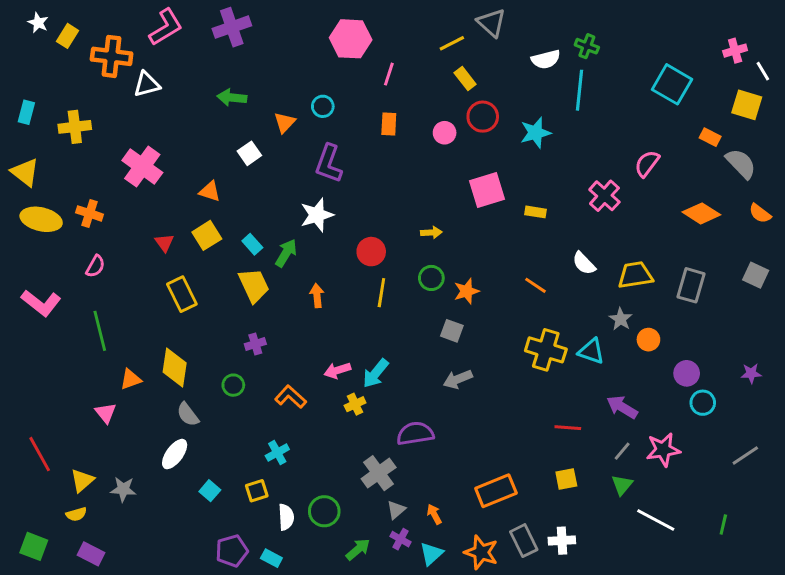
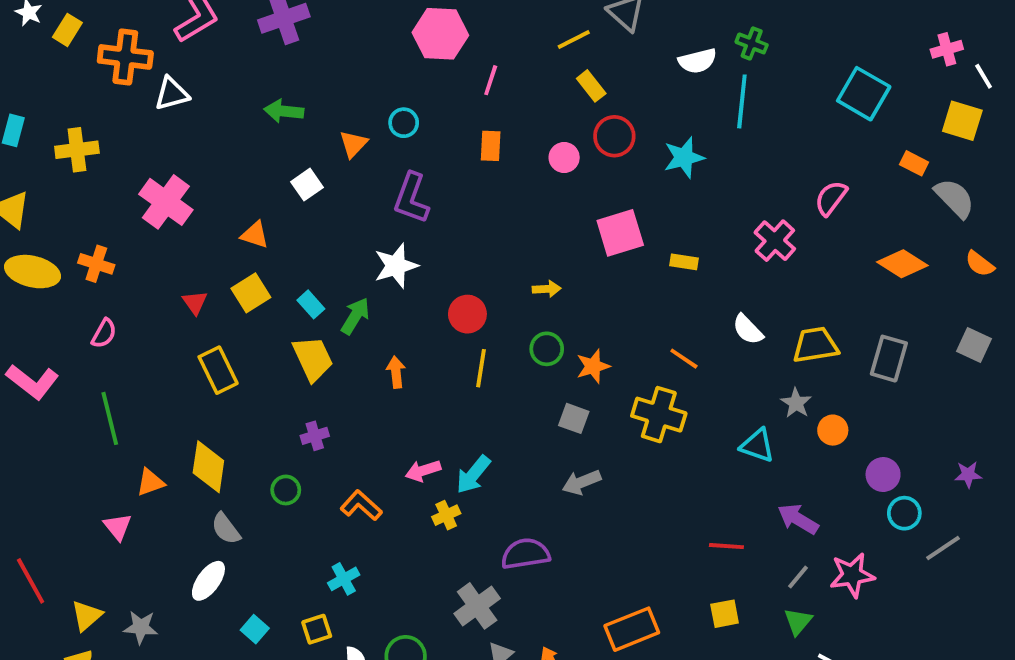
yellow cross: (546, 350) -> (659, 415), moved
gray line: (745, 455) -> (943, 548), moved

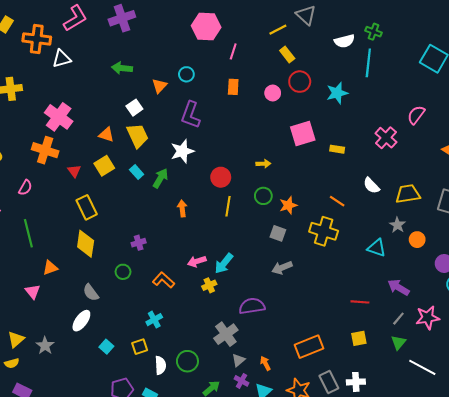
orange cross: (96, 264) -> (45, 150), moved, size x1.4
yellow trapezoid: (313, 359) -> (138, 136), moved
yellow diamond: (208, 467) -> (86, 244), moved
gray star: (141, 627) -> (45, 346), turned 30

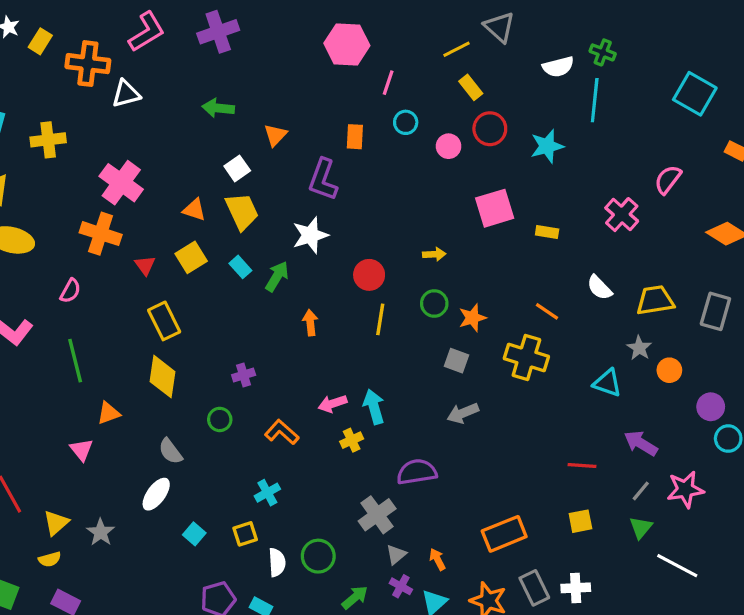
cyan circle: (186, 74) -> (406, 122), moved
orange rectangle: (233, 87) -> (355, 137), moved
cyan arrow: (224, 263) -> (374, 407), turned 125

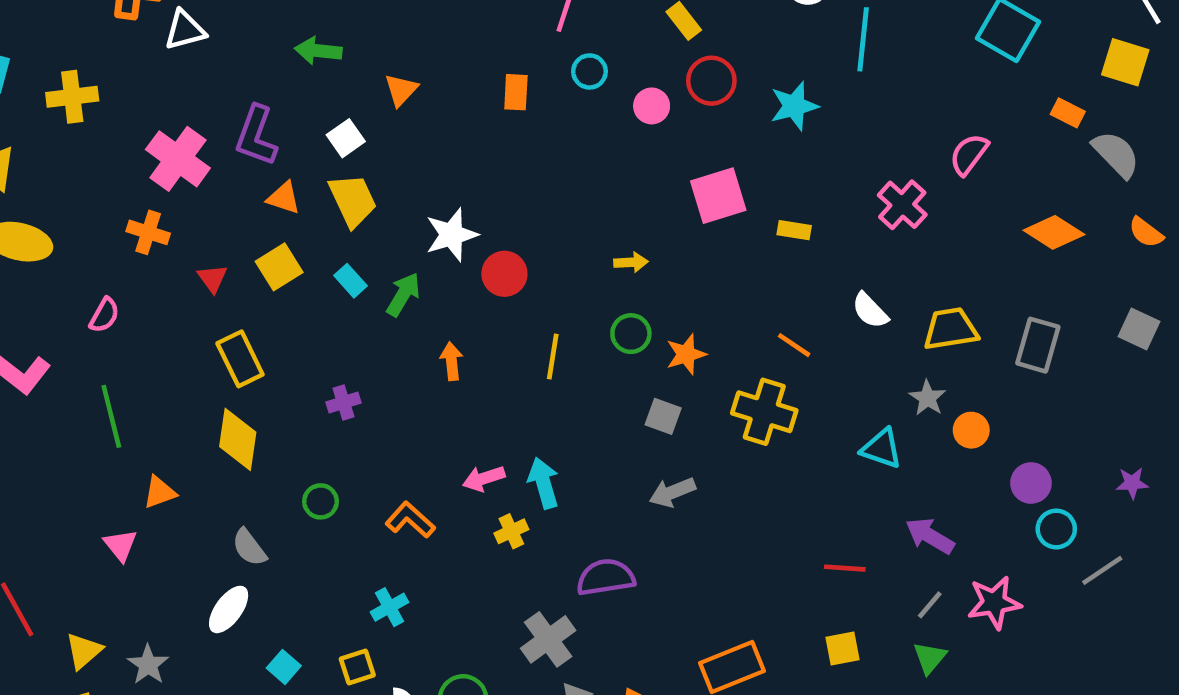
purple L-shape: (323, 180) -> (256, 136), moved
orange cross: (101, 234) -> (148, 232), size x0.7
red circle: (369, 275) -> (504, 274), moved
purple cross: (244, 375) -> (344, 403), moved

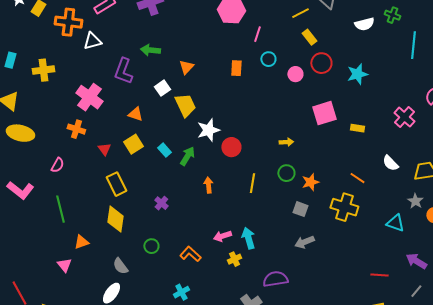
cyan line: (863, 39) -> (413, 45), moved
purple L-shape: (256, 136) -> (123, 71), moved
yellow trapezoid: (353, 200) -> (185, 105), moved
purple cross: (344, 403) -> (161, 203), turned -32

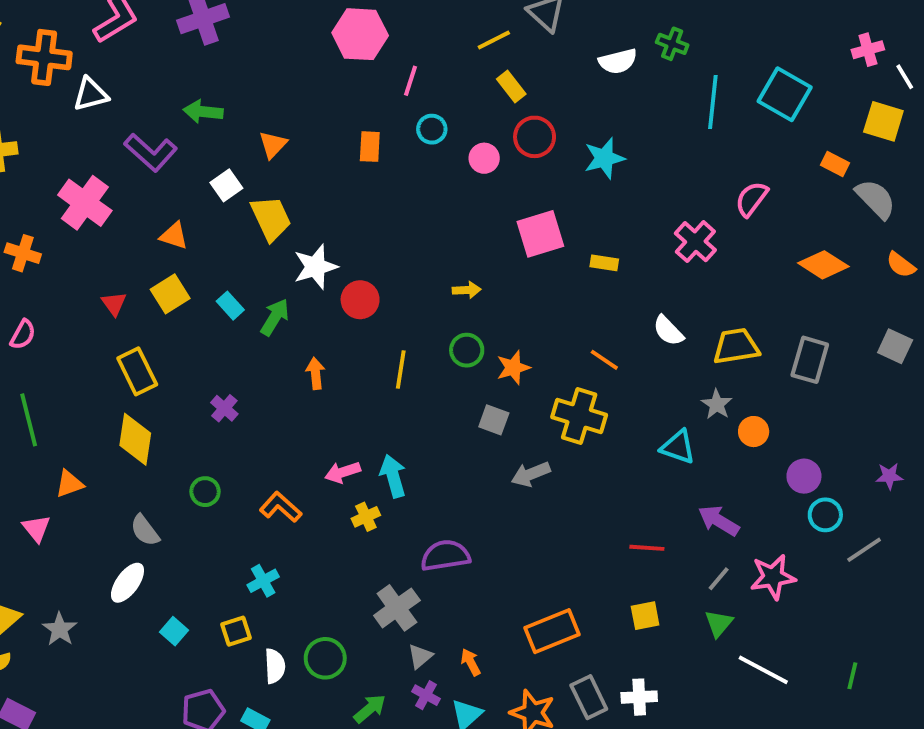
purple L-shape: (123, 71) -> (151, 152), turned -68
orange cross: (76, 129) -> (23, 253), moved
gray arrow: (304, 242) -> (531, 474), moved

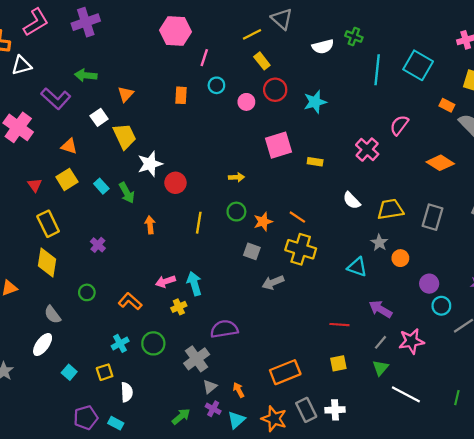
green arrow: (275, 317) -> (127, 193), turned 120
orange line: (604, 360) -> (297, 217), moved
green circle: (325, 658) -> (153, 343), moved

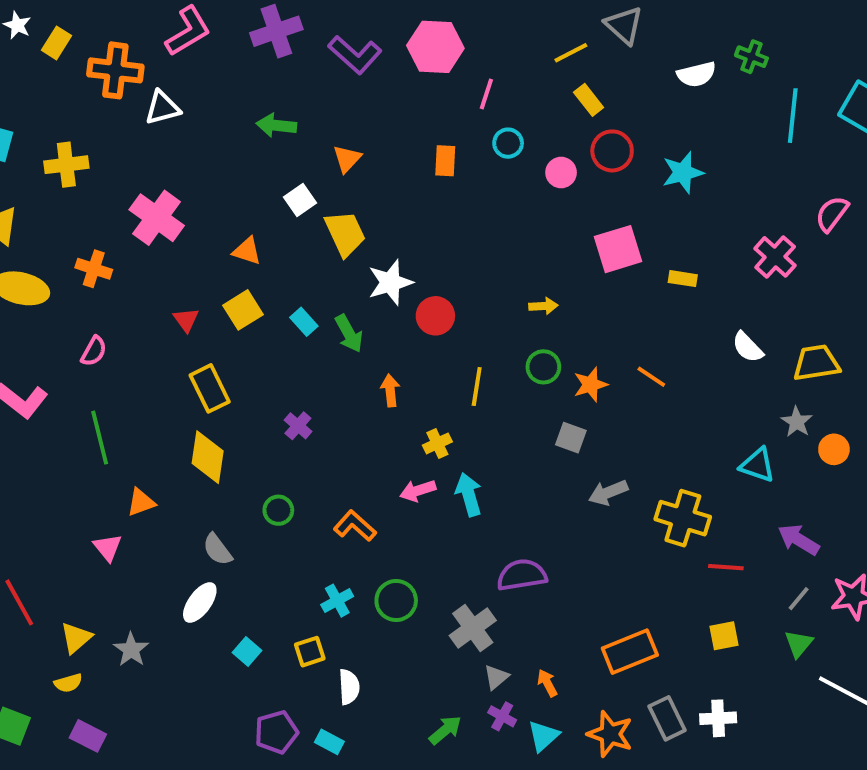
purple L-shape: (56, 99) -> (355, 55), moved
yellow cross: (301, 249) -> (683, 518), moved
yellow cross: (179, 307) -> (437, 443), moved

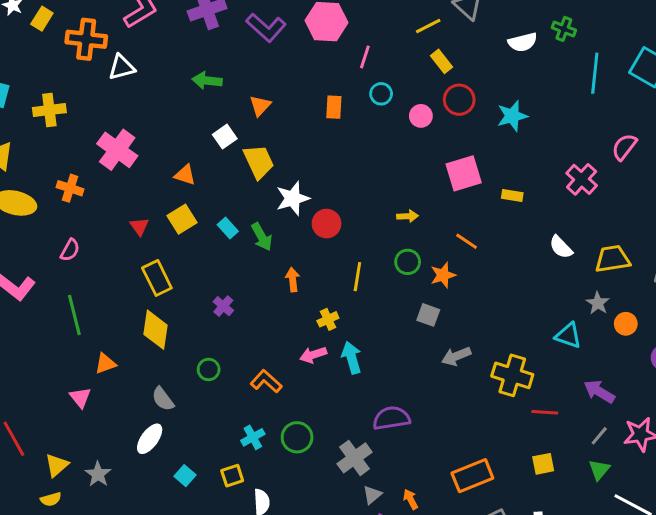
orange line: (651, 377) -> (467, 241), moved

